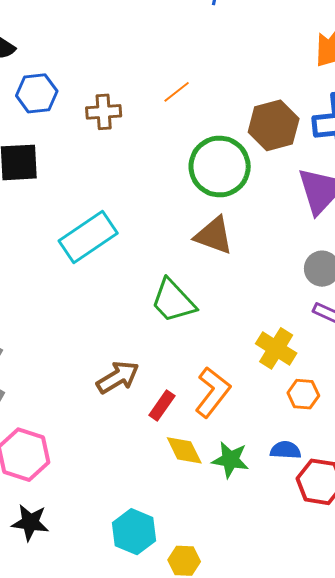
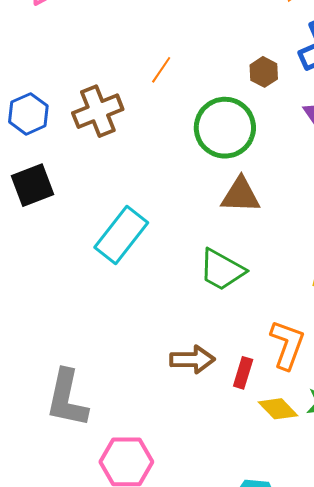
brown cross: (104, 112) -> (98, 111), size x1.4
brown hexagon: (274, 125) -> (264, 72), size x0.6
brown arrow: (118, 377) -> (192, 359), turned 48

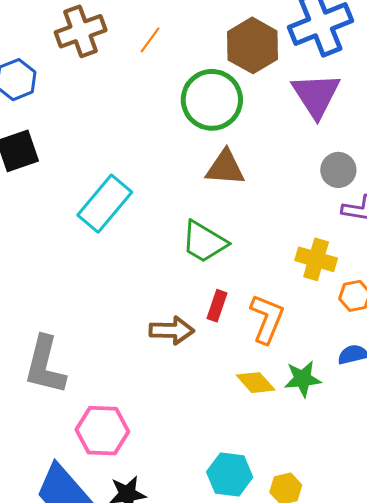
brown hexagon: (264, 72) -> (253, 45), size x1.8
brown cross: (98, 111) -> (81, 31), moved
red rectangle: (243, 373) -> (217, 306), moved

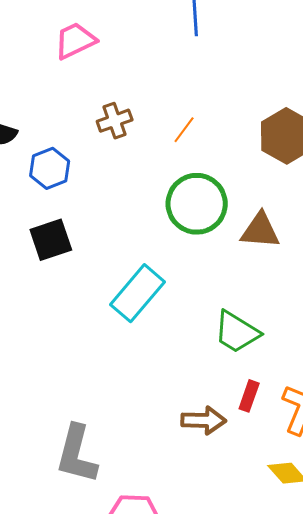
brown cross: (81, 31) -> (115, 121), size x0.7
green circle: (212, 100) -> (197, 204), moved
brown triangle: (225, 168) -> (260, 231), moved

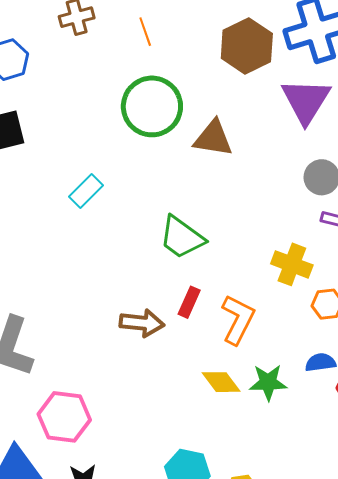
orange line: (184, 130) -> (145, 32), turned -60
cyan rectangle: (138, 293) -> (86, 191), size x0.6

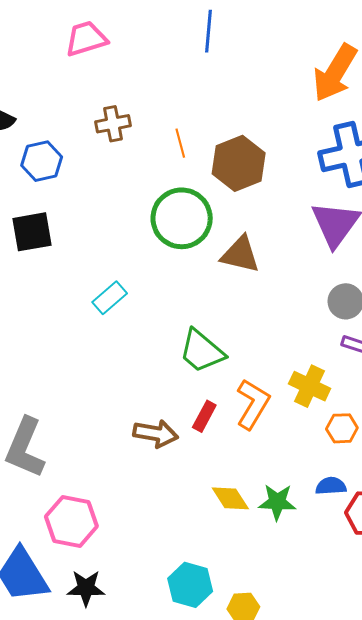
brown hexagon: (247, 46) -> (239, 163), moved
orange L-shape: (238, 319) -> (253, 404), moved

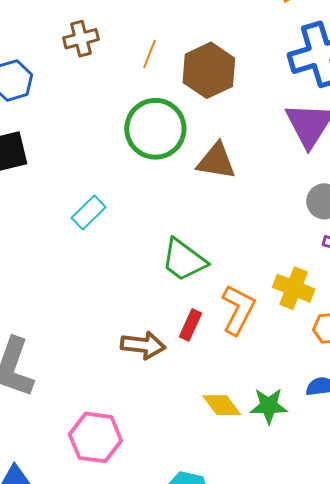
orange line: (180, 143) -> (149, 54), turned 40
pink hexagon: (71, 521) -> (95, 437), moved

